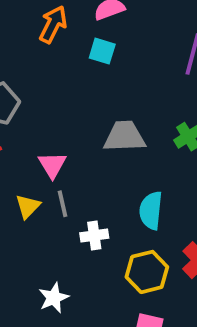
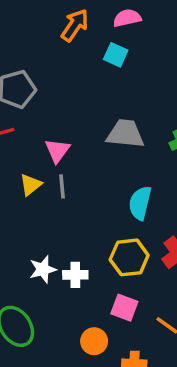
white cross: (94, 236) -> (75, 275), moved

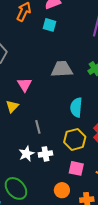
gray line: (62, 186) -> (38, 127), moved

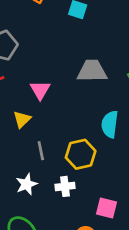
gray line: (38, 127) -> (41, 151), moved
yellow hexagon: (75, 139) -> (81, 154), moved
white star: (26, 154) -> (27, 184), moved

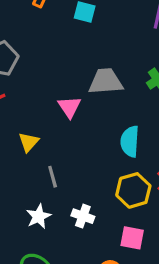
pink triangle: (40, 90) -> (69, 107), moved
yellow hexagon: (81, 154) -> (133, 190), moved
white cross: (65, 186) -> (83, 216), turned 30

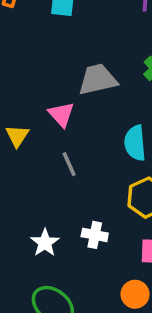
yellow triangle: (29, 142) -> (17, 136), moved
gray line: (53, 177) -> (69, 164), moved

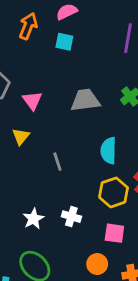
pink triangle: (61, 114) -> (32, 101), moved

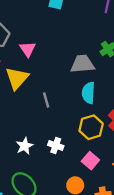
gray trapezoid: (85, 100) -> (82, 64), moved
yellow triangle: (21, 137) -> (17, 78), size x1.6
pink square: (114, 233) -> (90, 161), turned 30

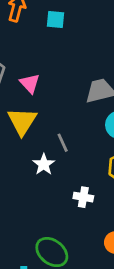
white star: (25, 146) -> (44, 164), moved

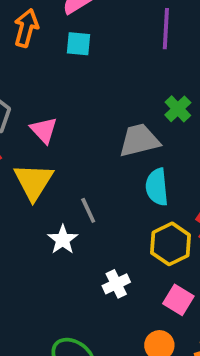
white cross: (83, 197) -> (116, 284), turned -36

